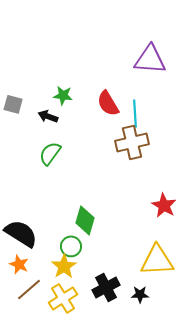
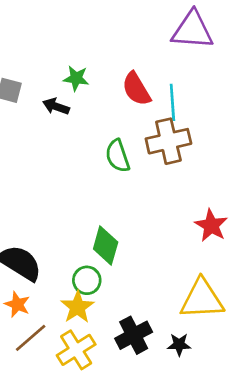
green semicircle: (50, 153) -> (118, 156), moved, turned -55

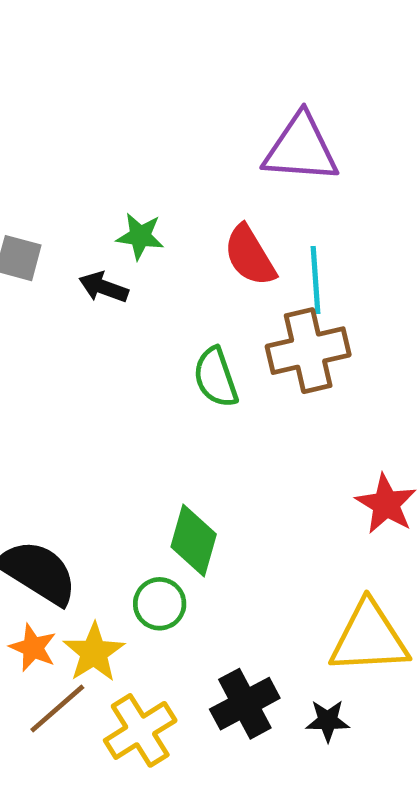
purple triangle: (192, 30) -> (301, 149), moved
yellow star: (77, 307) -> (94, 653), moved

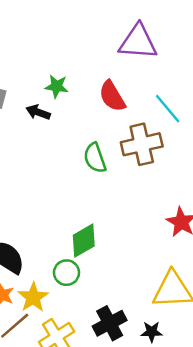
cyan line: (315, 280) -> (168, 109), moved, turned -36
green diamond: (194, 541) -> (84, 241), turned 44

